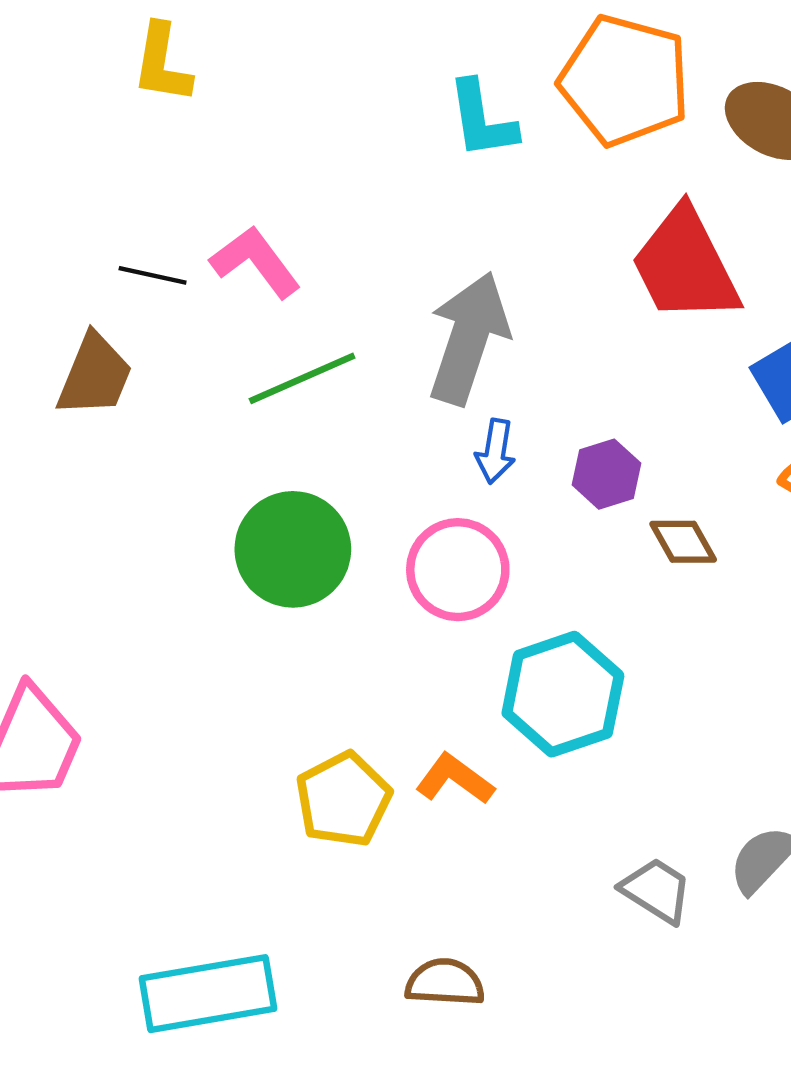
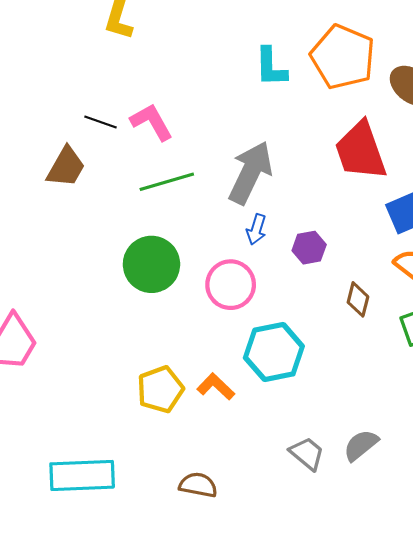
brown diamond: (683, 542) -> (358, 299), moved, turned 36

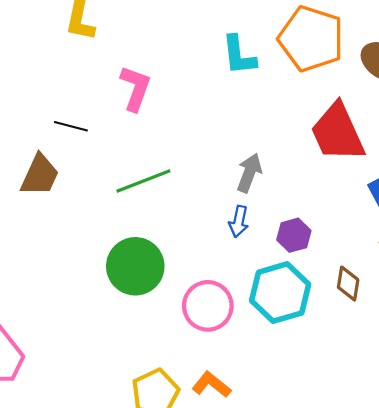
pink L-shape: (151, 122) -> (135, 88), moved, turned 54
gray arrow: (250, 173) -> (249, 173), moved, size x0.6
pink circle: (231, 285) -> (208, 306), moved
cyan hexagon: (274, 352) -> (280, 293), moved

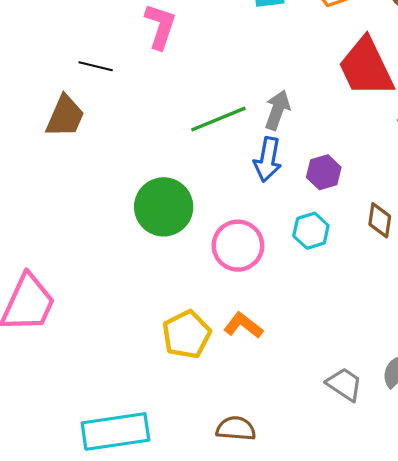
green line: (143, 181) -> (218, 119), moved
blue arrow: (239, 222) -> (268, 159), size x1.4
cyan hexagon: (280, 293) -> (311, 231), size x0.6

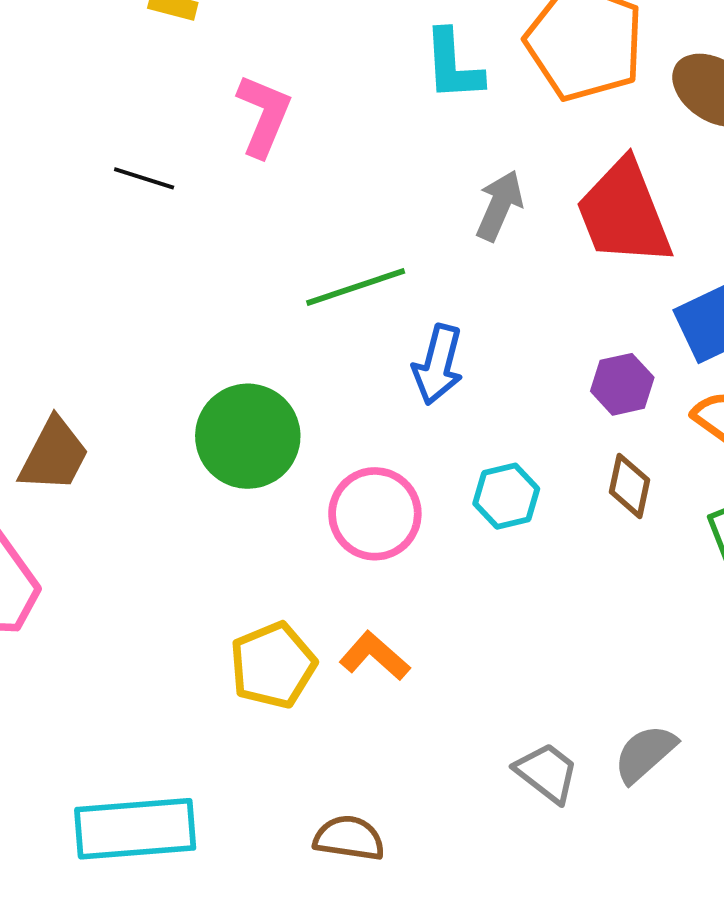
gray arrow: (277, 110) -> (499, 206), moved
brown trapezoid: (65, 116) -> (54, 455), moved
purple hexagon: (324, 172) -> (622, 384), moved

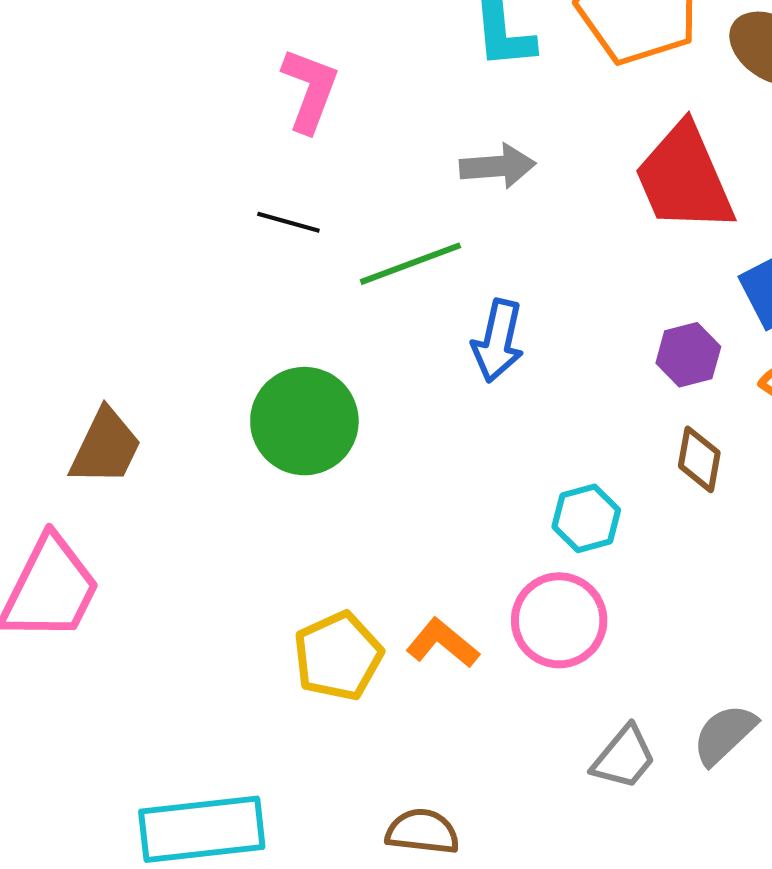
black line: (144, 178) -> (288, 222), moved
gray arrow: (499, 206) -> (498, 166), moved, turned 64
cyan hexagon: (506, 496) -> (586, 518), moved
pink circle: (375, 514) -> (559, 620), moved
gray trapezoid: (547, 773) -> (624, 757), turned 94

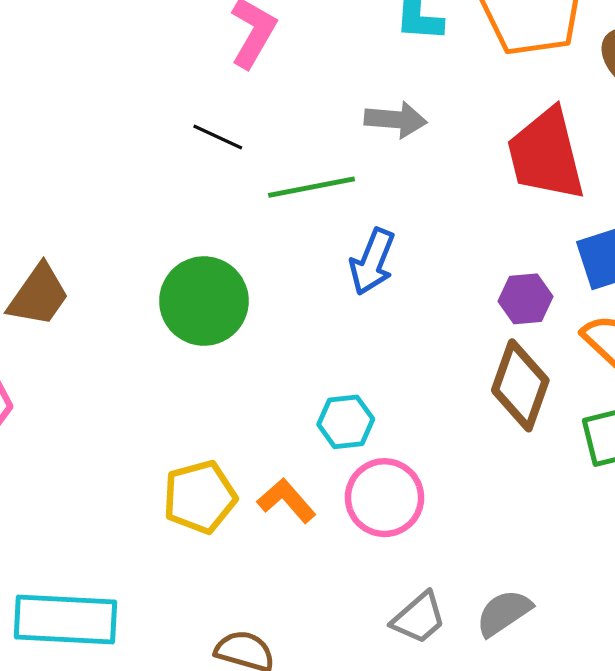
brown diamond: (699, 459) -> (520, 385), size x1.6
cyan hexagon: (586, 518) -> (346, 422), moved

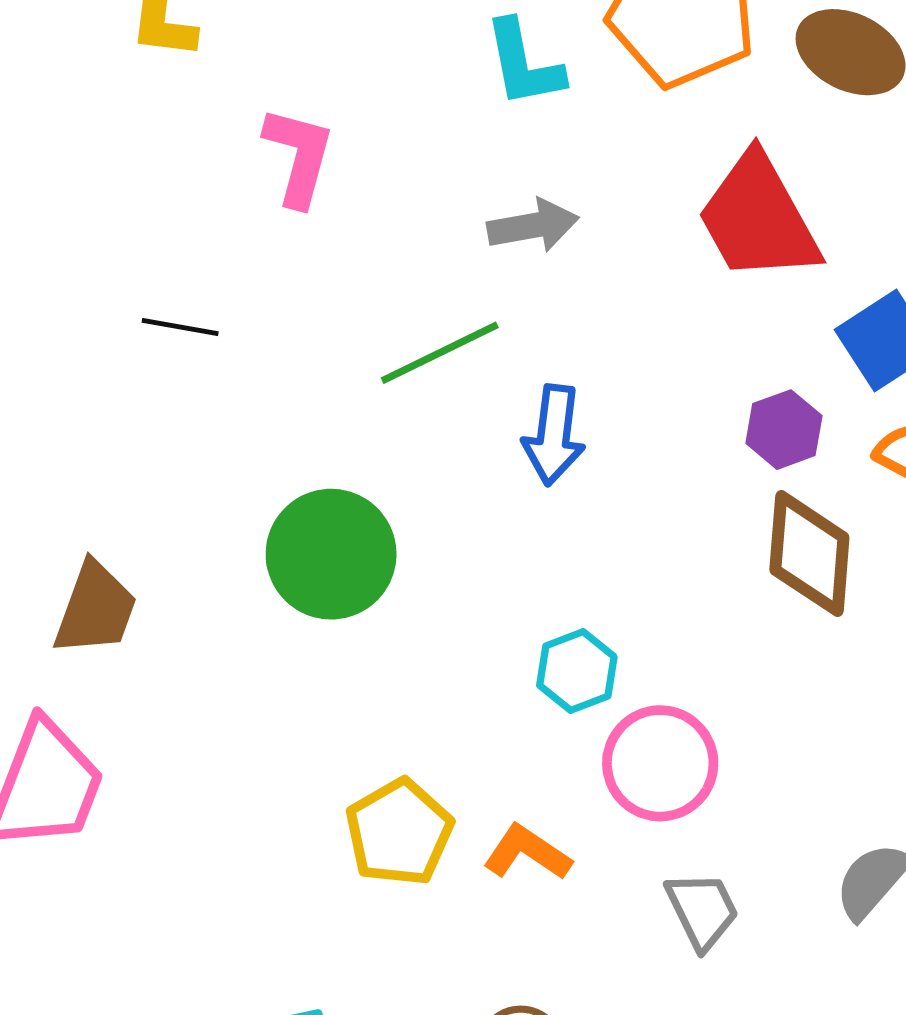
black line: (218, 137) -> (180, 327), moved
orange L-shape: (286, 501) -> (527, 853), moved
gray trapezoid: (419, 618) -> (702, 910), moved, turned -60

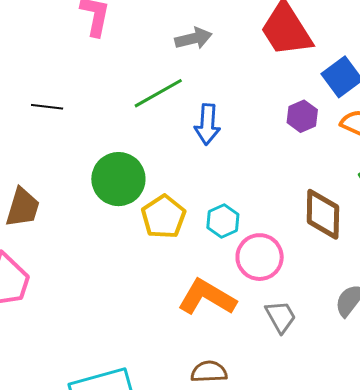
black line: (180, 327) -> (47, 107), moved
brown diamond: (809, 554) -> (323, 214), moved
yellow pentagon: (399, 832) -> (164, 217), moved
orange L-shape: (527, 853) -> (207, 297), size x1.6

